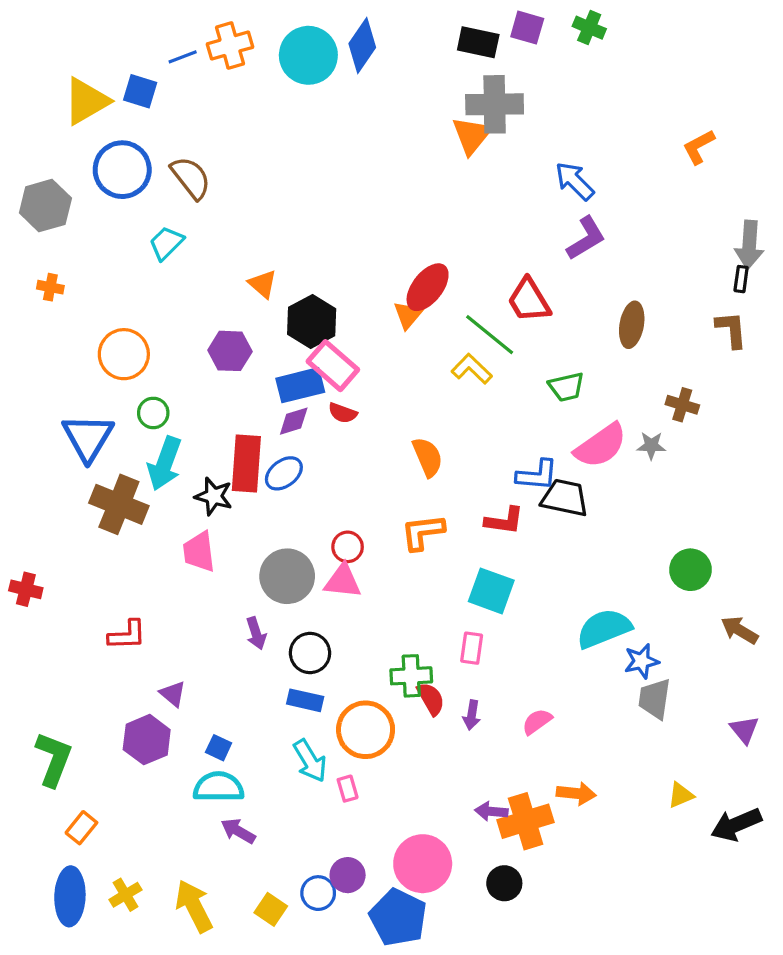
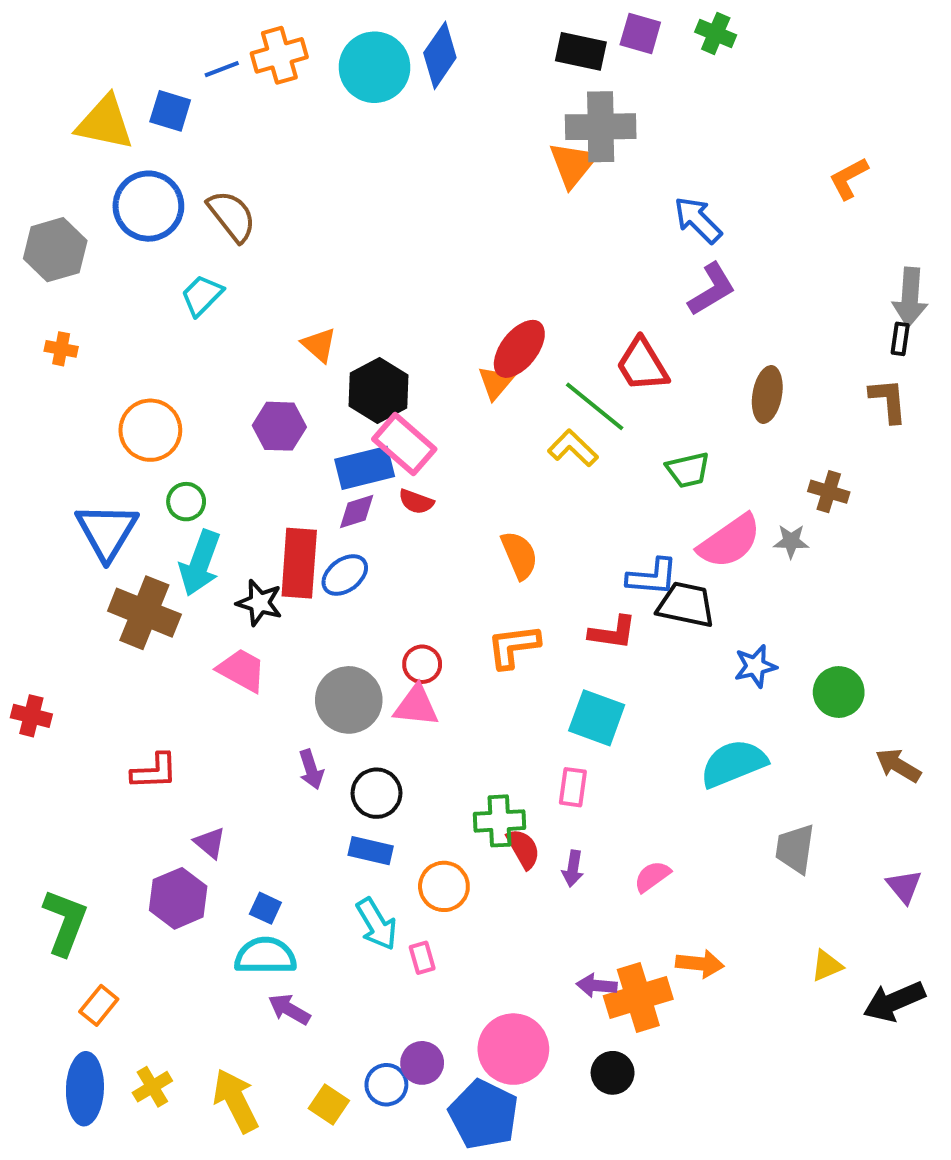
yellow triangle: (86, 101) -> (105, 123), turned 42
pink trapezoid: (199, 552) -> (242, 670), turned 126
blue star: (641, 661) -> (755, 666), moved
orange circle: (366, 730) -> (444, 886), size x0.7

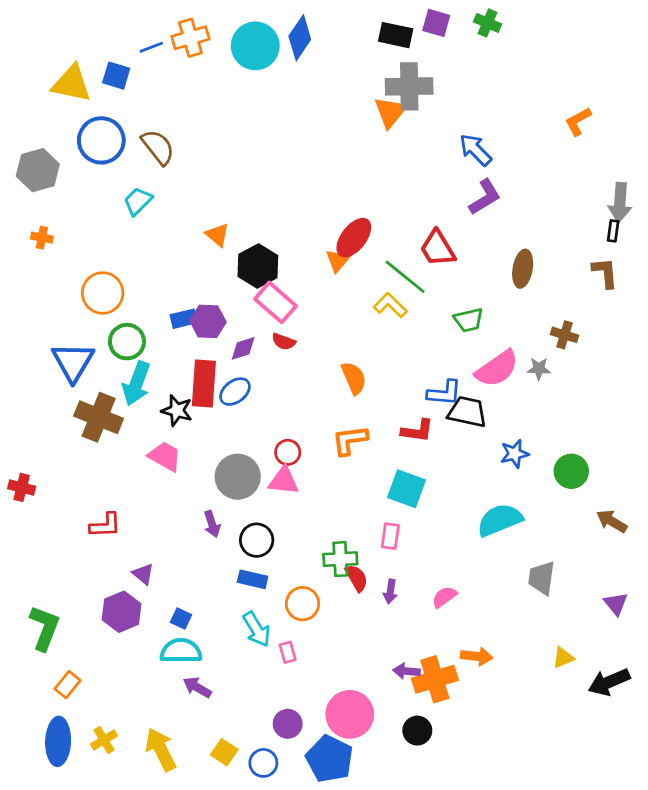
purple hexagon: (279, 426) -> (208, 321), moved
blue rectangle: (365, 468) -> (184, 319), moved, size x0.7
green circle: (186, 502) -> (127, 342), size x1.4
blue circle: (386, 1085) -> (263, 763), moved

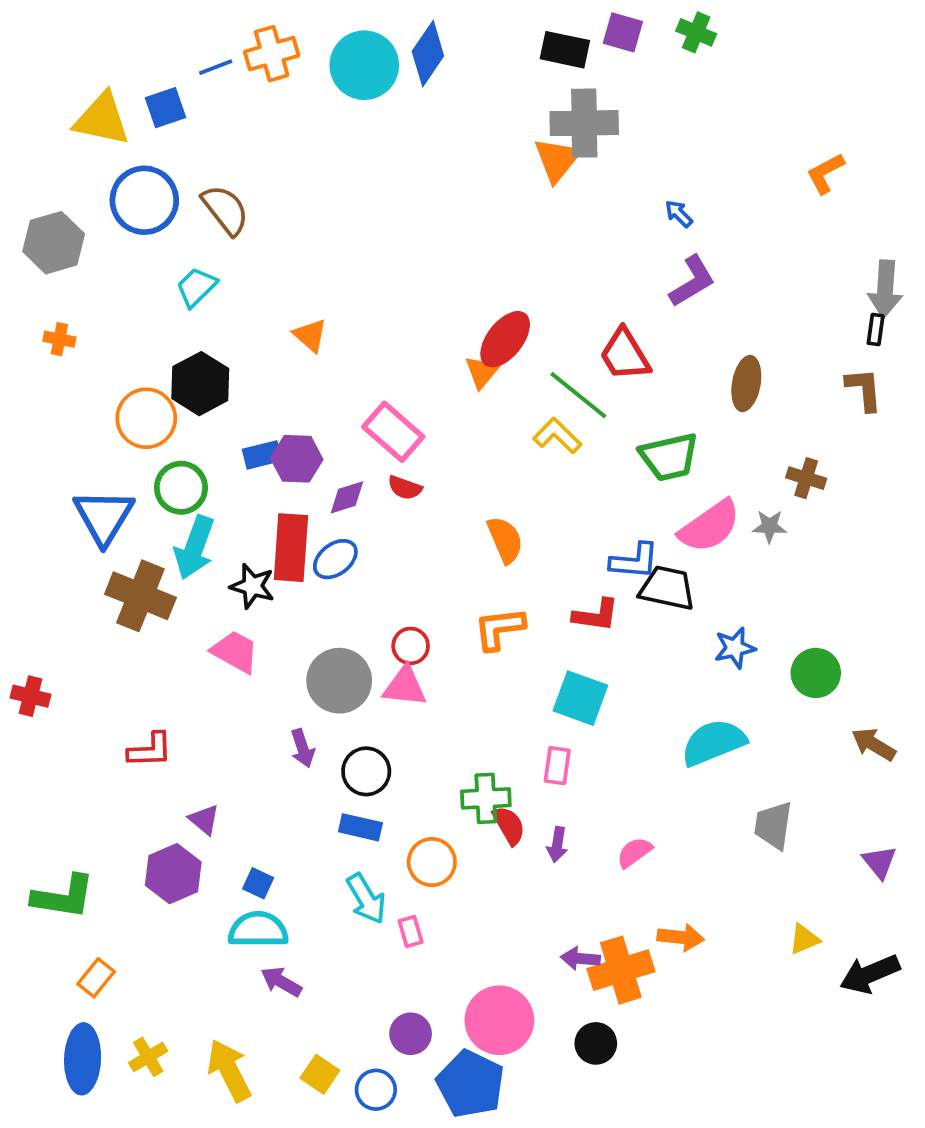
blue square: (116, 76) -> (166, 108), turned -36
blue arrow: (475, 150) -> (679, 214), size x0.6
black hexagon: (258, 266) -> (200, 384), moved
green trapezoid: (469, 320) -> (669, 457), size x1.4
green L-shape: (45, 628) -> (63, 897), turned 78

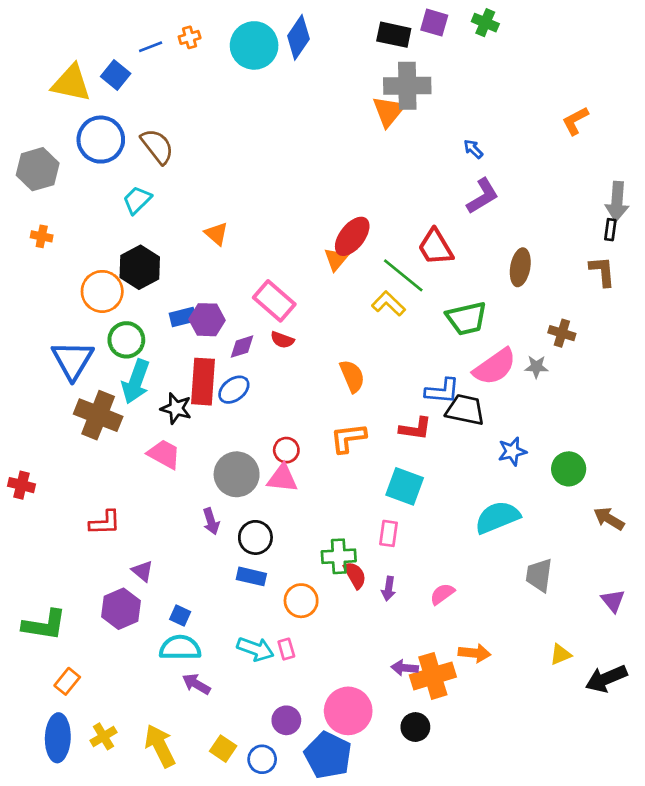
orange cross: (272, 54) -> (190, 37), size x0.6
blue square: (166, 108) -> (116, 75), turned -32
cyan arrow: (366, 899) -> (255, 649), moved, turned -39

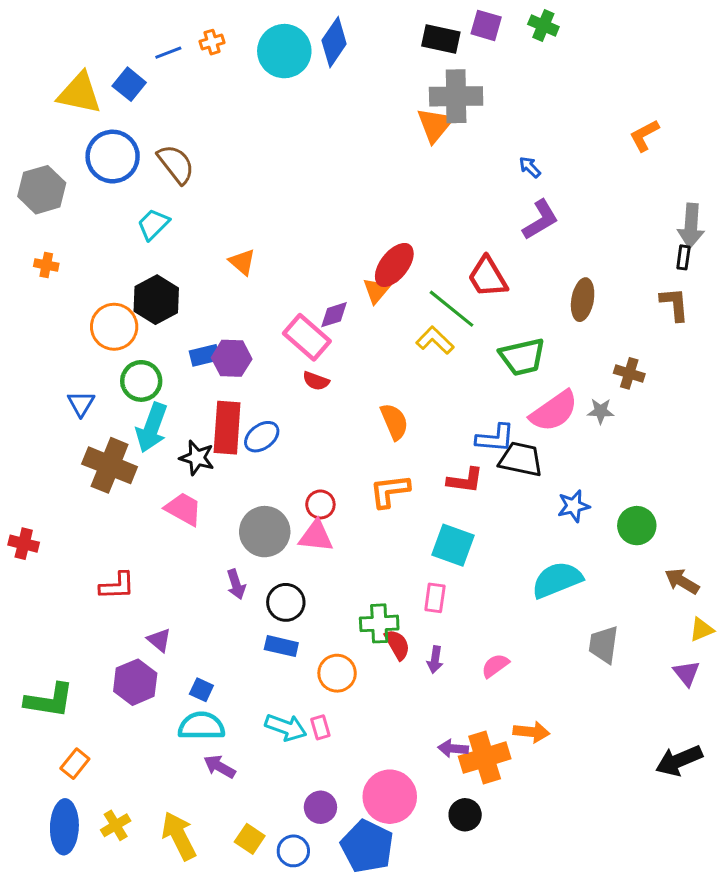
purple diamond: (242, 347) -> (334, 315), moved
blue triangle: (73, 360) -> (81, 404), size x0.6
yellow triangle: (561, 654) -> (702, 629), moved

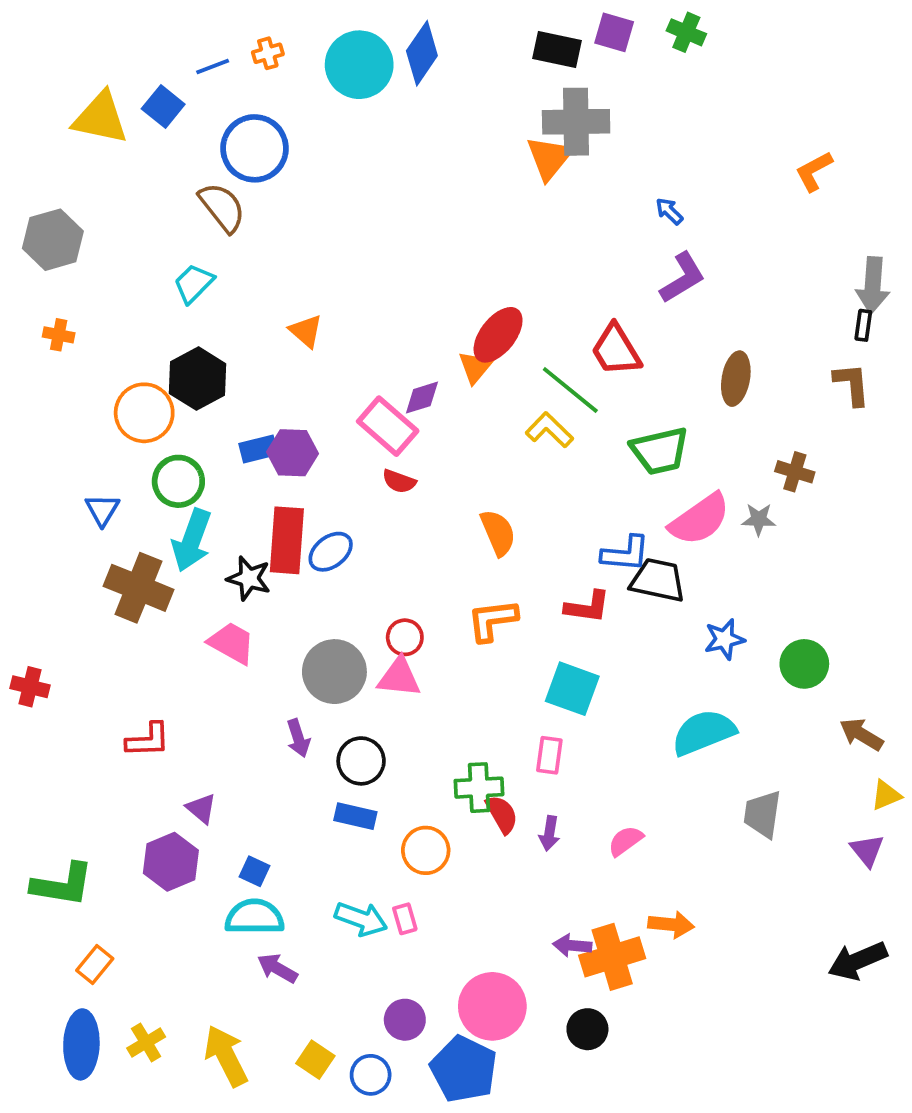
blue circle: (113, 157) -> (255, 148), moved

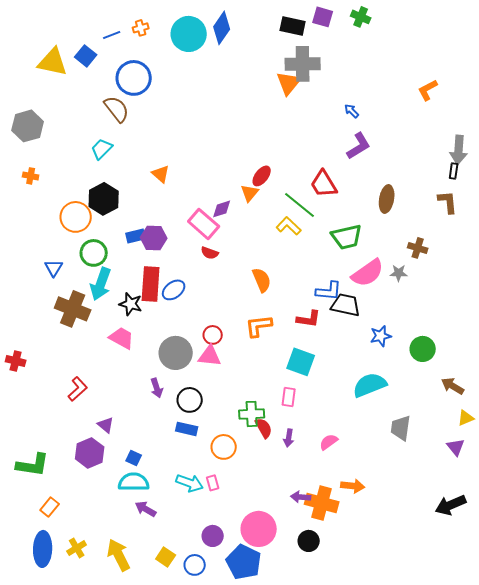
red ellipse: (498, 335) -> (262, 176), size x0.7
red L-shape: (148, 740) -> (78, 389), turned -40
orange cross: (612, 957) -> (322, 503), turned 32

